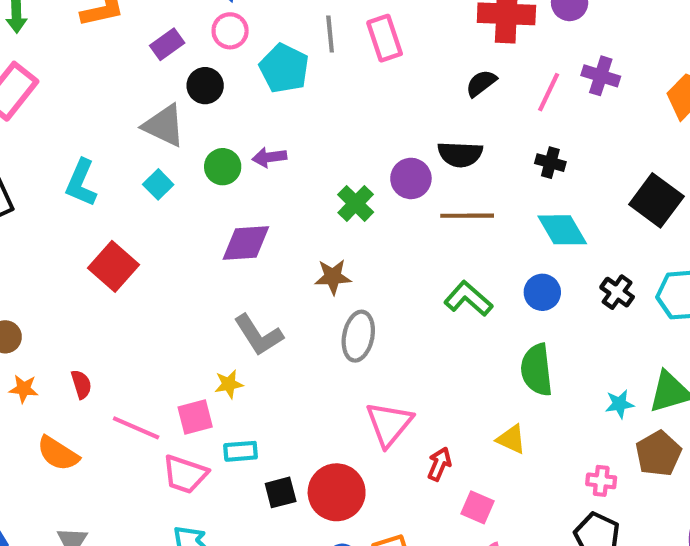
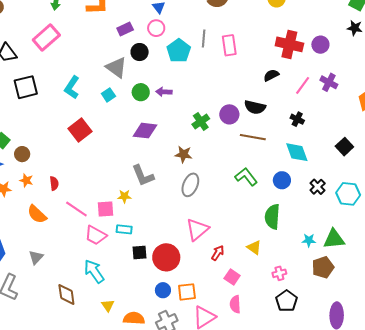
black square: (656, 200) -> (344, 147), size x0.7
pink cross: (601, 481) -> (279, 273), moved, turned -32

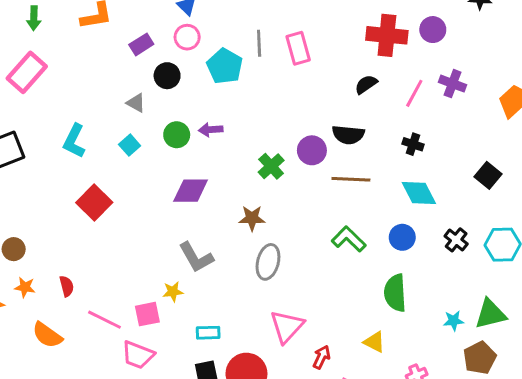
gray triangle: (116, 67) -> (136, 103), size x0.6
cyan rectangle: (124, 229) -> (208, 333), moved

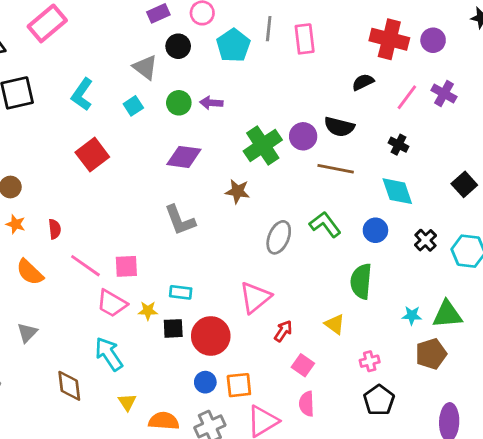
gray triangle: (136, 103) -> (145, 67), size x1.4
green cross: (271, 166) -> (263, 145), size x1.5
gray ellipse: (268, 262) -> (279, 237), moved
yellow star: (173, 292) -> (148, 311), moved

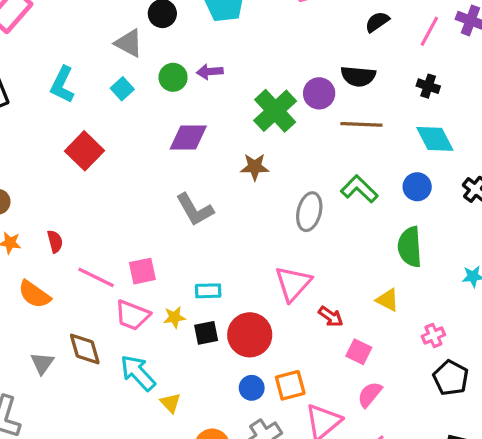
red arrow: (283, 331) -> (331, 317), turned 100
brown diamond: (69, 386) -> (85, 349), moved
yellow triangle: (127, 402) -> (170, 403), moved
pink semicircle: (307, 404) -> (370, 395), turned 50

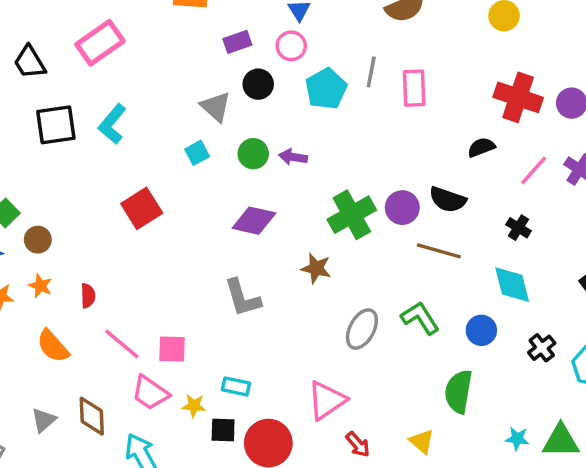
cyan L-shape: (62, 85) -> (112, 124), moved

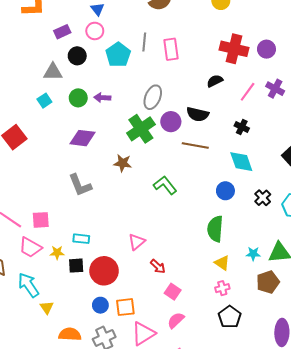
gray triangle: (216, 107) -> (53, 72), turned -36
green L-shape: (420, 318) -> (165, 185), moved
gray ellipse: (362, 329) -> (153, 97), moved
pink triangle: (327, 400) -> (137, 242), size x0.7
yellow triangle: (422, 441) -> (222, 263), moved

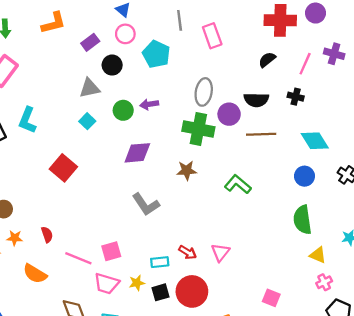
gray line: (144, 42) -> (180, 20), moved
black cross: (242, 127) -> (296, 97), moved
green cross: (141, 129) -> (198, 129), turned -32
red arrow: (158, 266) -> (188, 252), moved

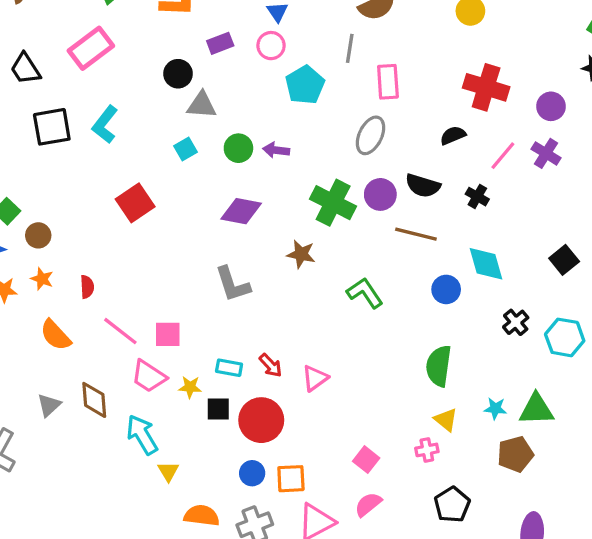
purple circle: (316, 13) -> (551, 106), moved
black circle: (112, 65) -> (178, 74), moved
gray ellipse: (204, 92) -> (370, 135), moved
blue circle: (304, 176) -> (446, 289), moved
pink cross: (324, 282) -> (427, 450), moved

